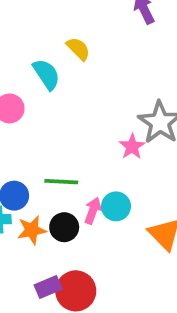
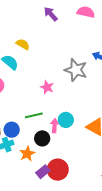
pink star: (132, 147) -> (47, 87), moved
orange star: (32, 230) -> (27, 154), moved

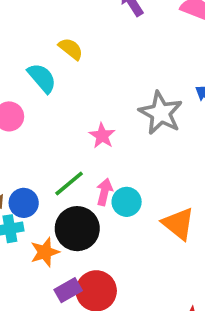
green line: (34, 115) -> (69, 183), turned -36
pink arrow: (54, 126) -> (104, 192), moved
black circle: (42, 138) -> (77, 229), size x1.5

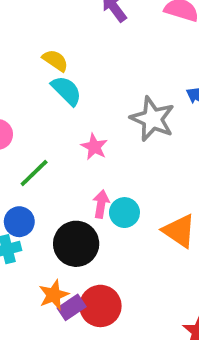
cyan semicircle: (42, 78) -> (66, 91), moved
green line: (69, 183) -> (34, 173), moved
orange star: (45, 252) -> (54, 295), moved

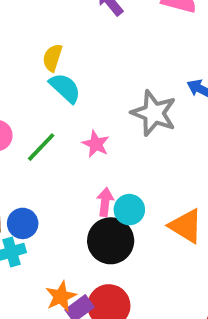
yellow semicircle: (55, 60) -> (52, 58), turned -104
green line: (34, 173) -> (41, 147), moved
black circle: (76, 244) -> (111, 241), moved

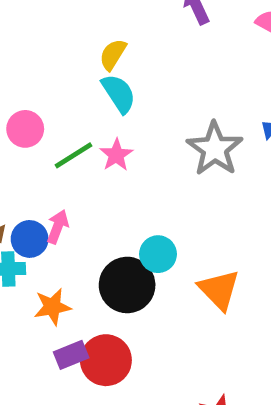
pink star: (96, 144) -> (116, 155), moved
pink arrow: (105, 202) -> (58, 227), moved
orange star: (61, 296) -> (52, 307), moved

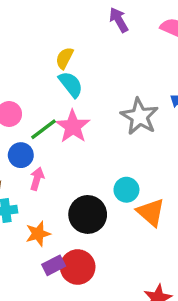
pink star: (116, 155) -> (73, 126), size x1.5
blue circle: (30, 239) -> (21, 155), moved
cyan circle: (158, 254) -> (126, 190), moved

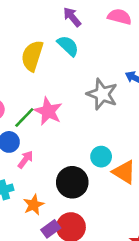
yellow semicircle: (64, 58) -> (32, 56), size x1.6
cyan semicircle: (71, 84) -> (68, 46), moved
pink arrow: (37, 179) -> (25, 159), turned 30

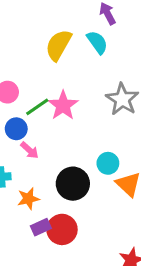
pink arrow: (25, 159) -> (29, 150), turned 84

